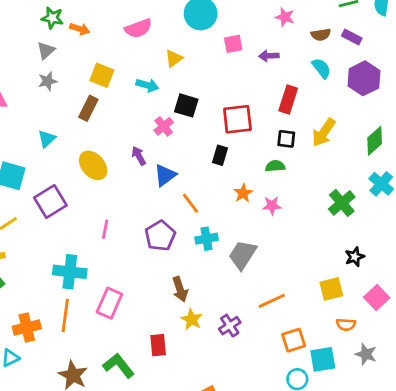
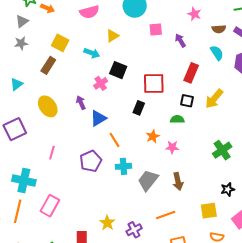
purple arrow: (269, 56) -> (180, 40), turned 56
brown arrow: (180, 289) -> (178, 181), moved

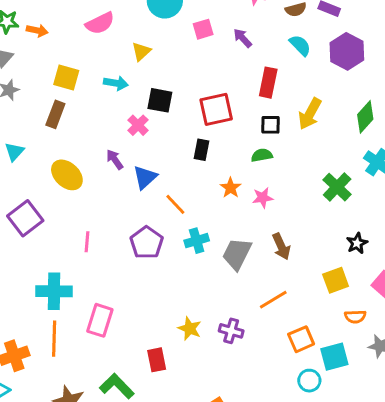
purple cross: (134, 230) -> (231, 331), turned -35

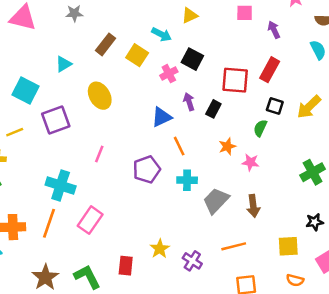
yellow square: (66, 78) -> (137, 55), moved
red rectangle: (268, 83) -> (270, 70), moved
green semicircle: (262, 155) -> (260, 128), turned -72
purple arrow: (115, 159) -> (189, 102), moved

